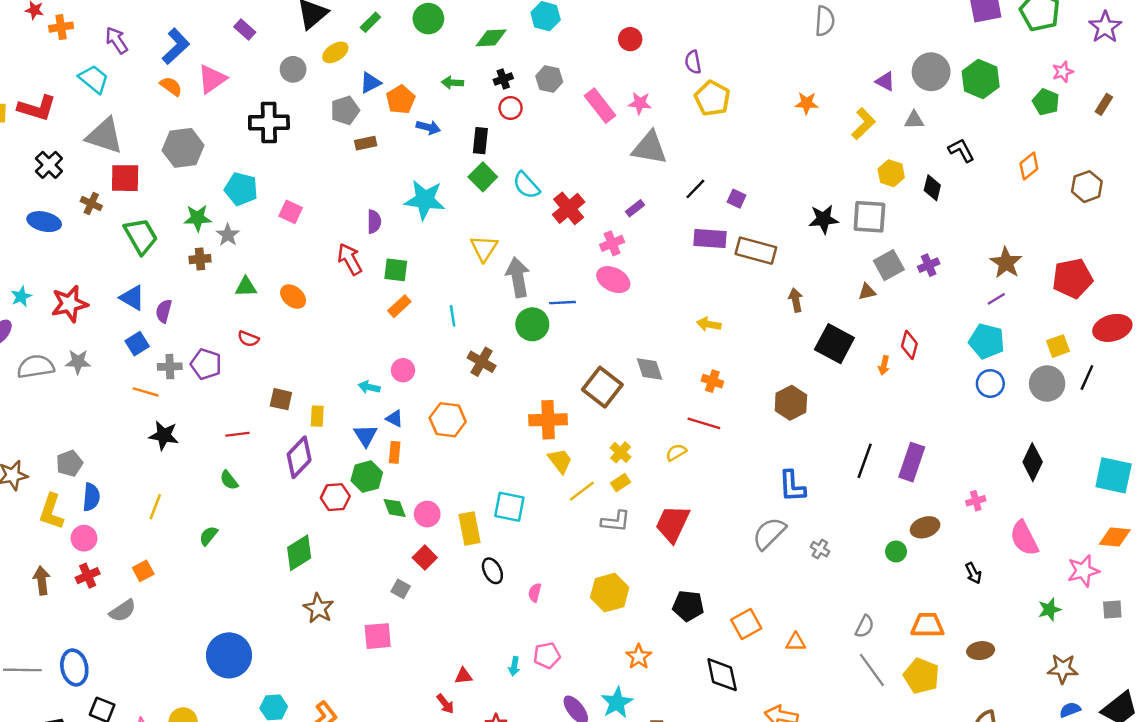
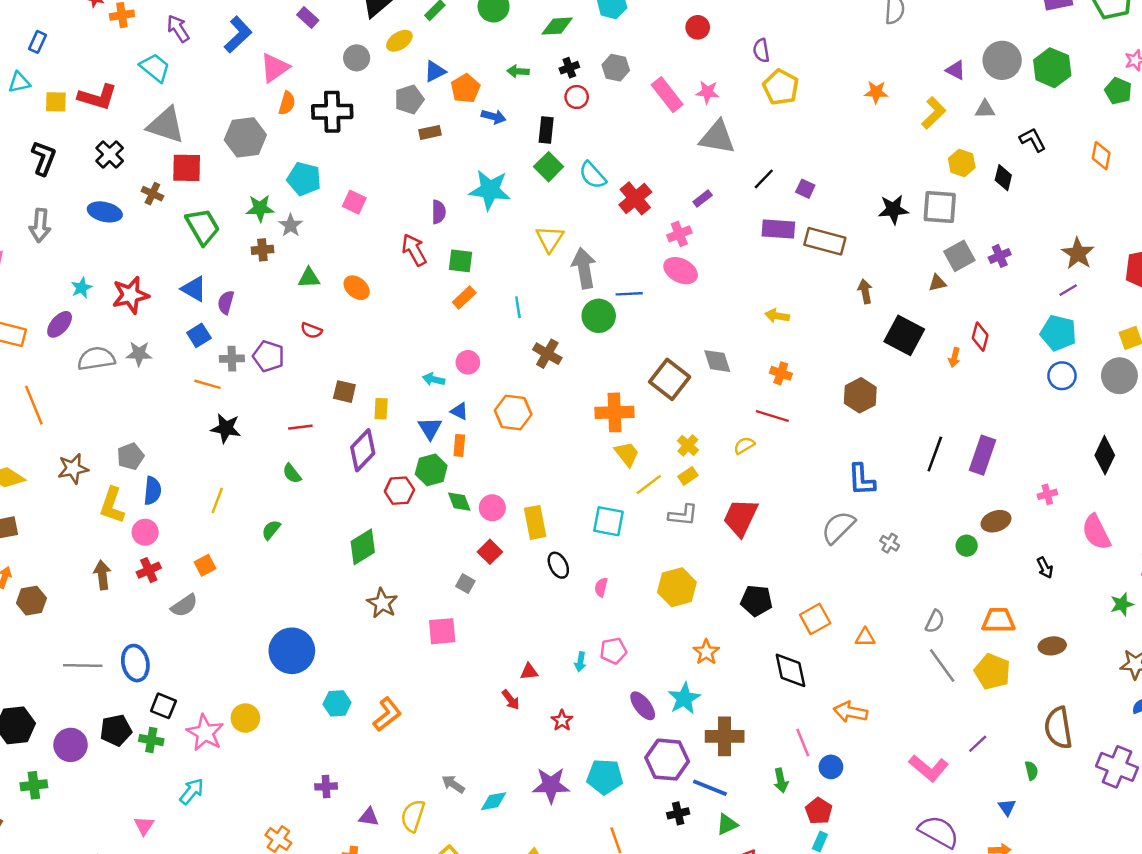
orange semicircle: (171, 86) -> (287, 103), moved, turned 70
orange diamond: (1029, 166) -> (1101, 156), turned -40
cyan square: (509, 507) -> (608, 521), moved

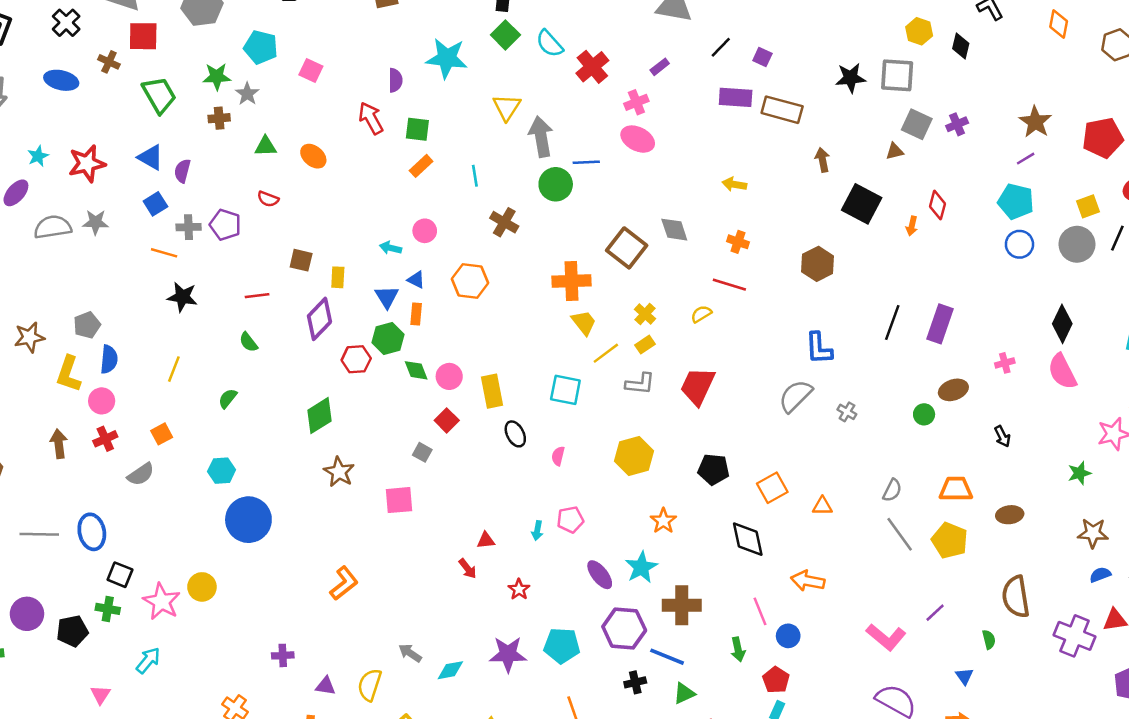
gray square: (959, 256) -> (917, 124), turned -36
pink semicircle: (1096, 532) -> (1062, 372), moved
cyan hexagon: (337, 703) -> (222, 471), moved
black pentagon: (116, 730) -> (72, 631), moved

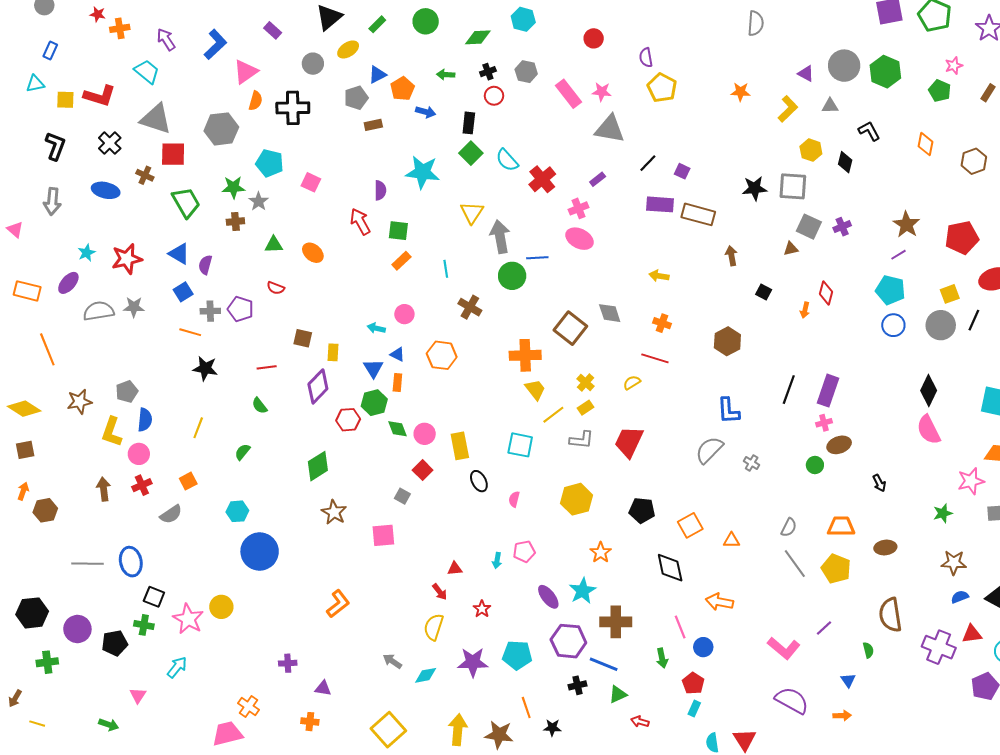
black square: (862, 204) -> (764, 292), size x0.5
pink cross: (1005, 363) -> (824, 423), moved
yellow semicircle: (370, 685) -> (434, 627), moved

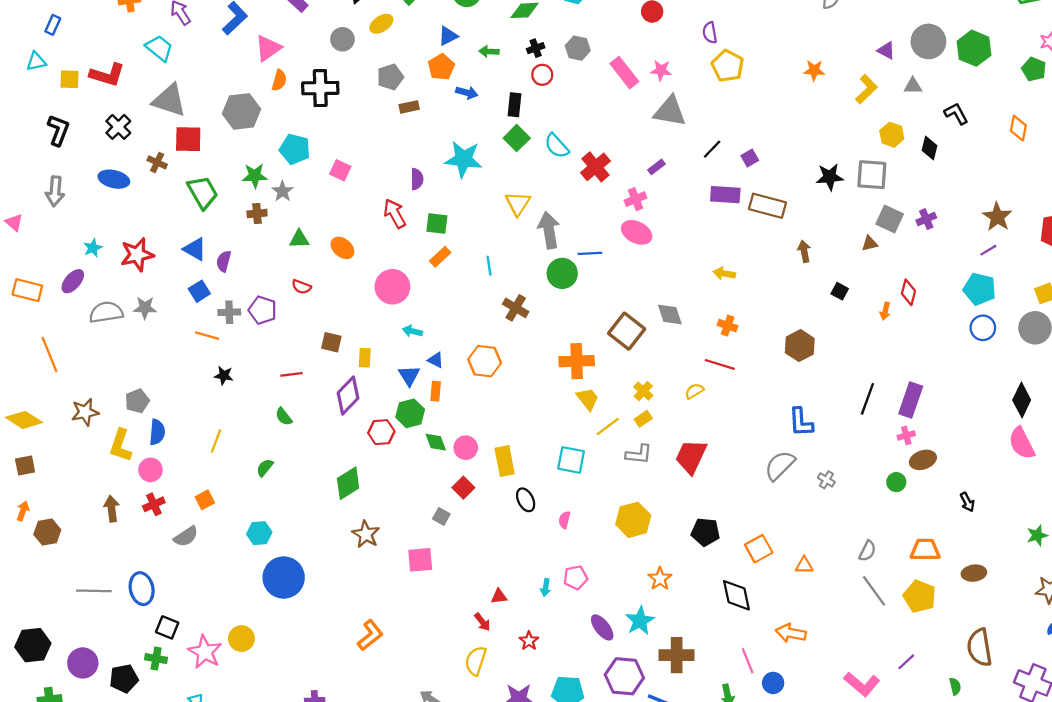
blue triangle: (377, 75) -> (448, 36), moved
purple square: (682, 171) -> (750, 158), turned 35
pink circle: (404, 314) -> (392, 287), moved, size x1.6
black star: (205, 368) -> (224, 376), size x0.7

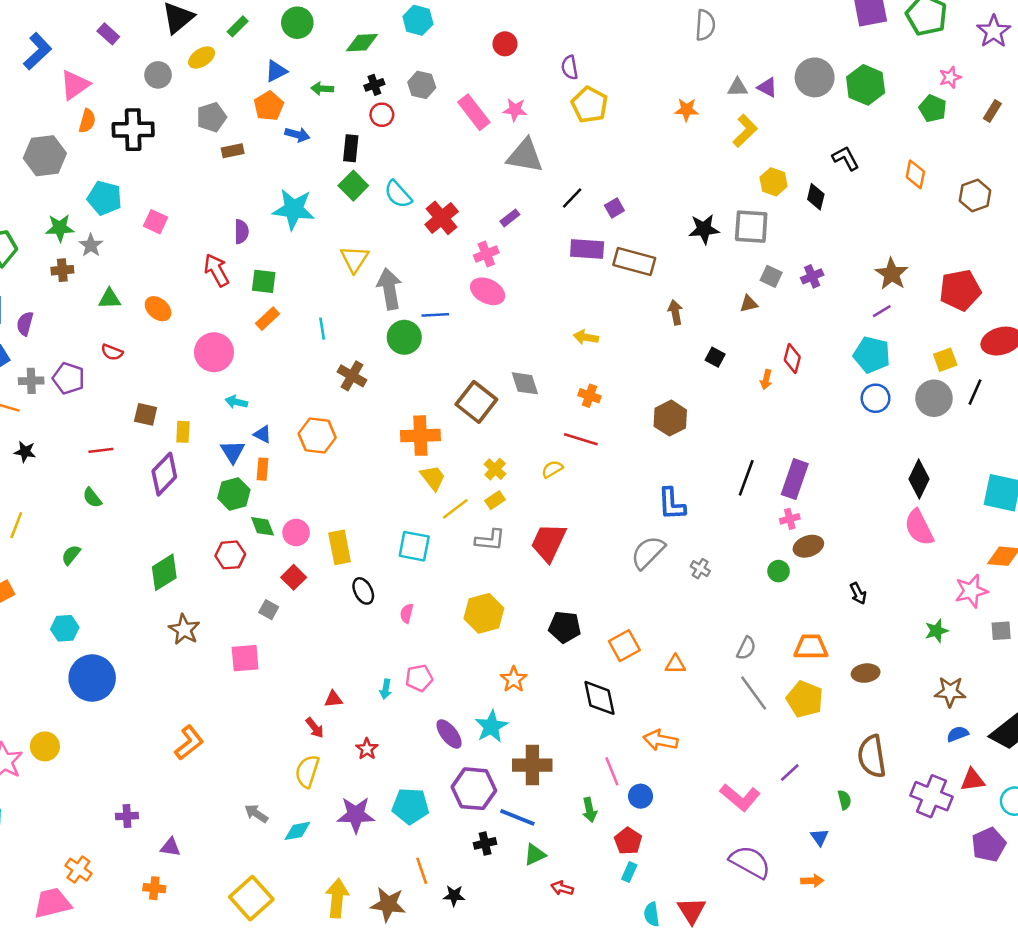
gray triangle: (913, 86) -> (738, 87), moved
gray square: (890, 219) -> (771, 276), size x0.7
red hexagon: (381, 432) -> (230, 555), moved

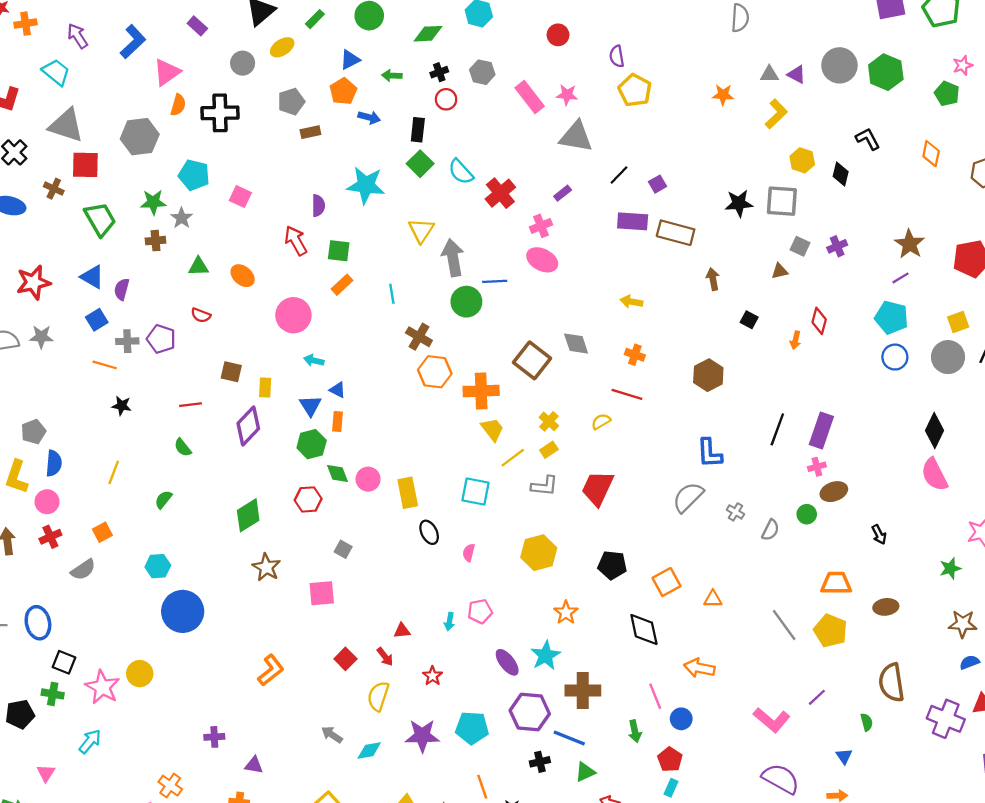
orange hexagon: (317, 436) -> (435, 372), moved
red square: (294, 577) -> (345, 659), moved
gray semicircle: (746, 648) -> (771, 530), moved

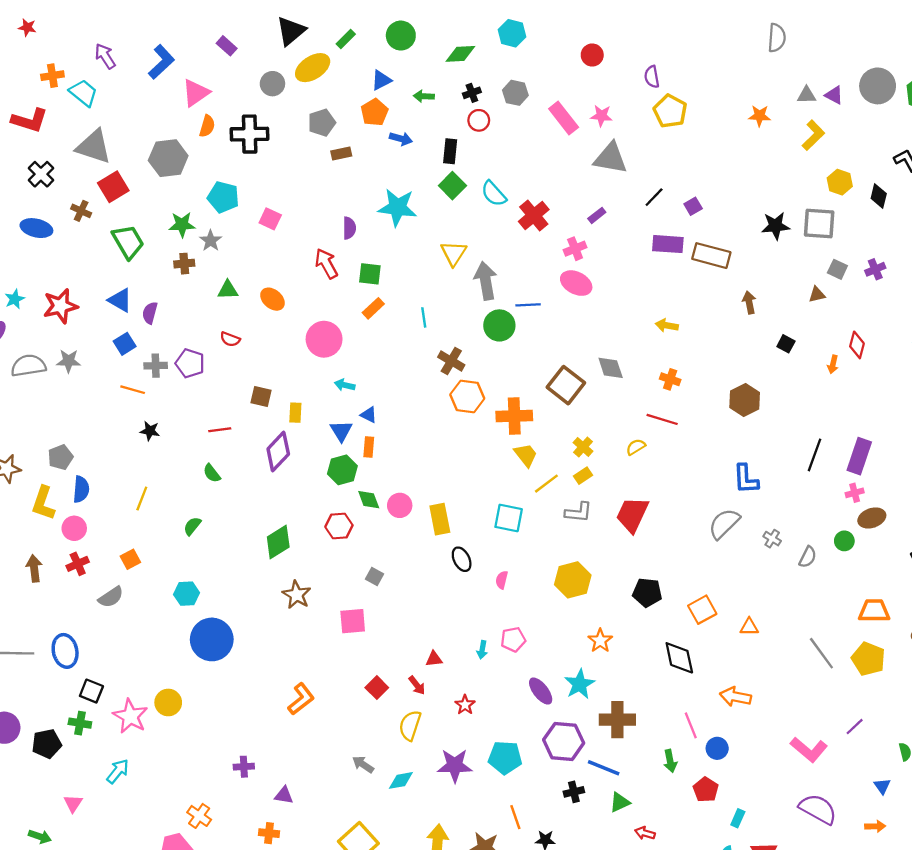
orange cross: (26, 24) -> (52, 76), moved
yellow ellipse: (282, 47) -> (313, 68), size x1.4
red square: (85, 165) -> (113, 187), turned -32
cyan rectangle: (671, 788) -> (738, 818), moved

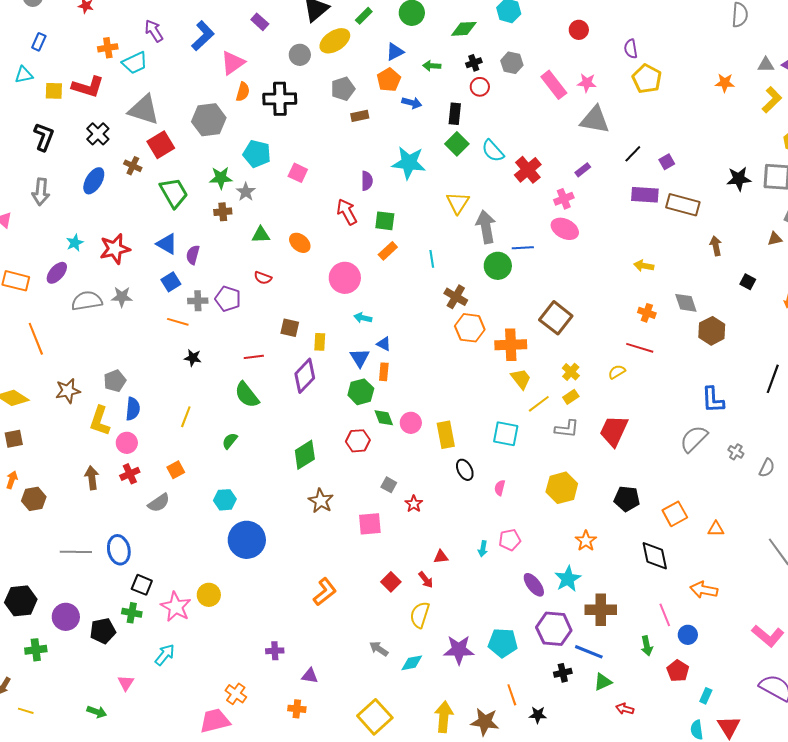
cyan trapezoid: (83, 93) -> (135, 63), turned 116
blue ellipse: (36, 228) -> (94, 181), turned -72
gray diamond: (611, 368) -> (686, 303), moved
green semicircle: (212, 473) -> (247, 395), size x1.6
red star: (465, 705) -> (414, 504), moved

